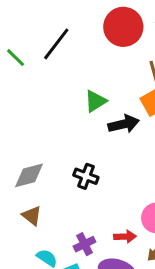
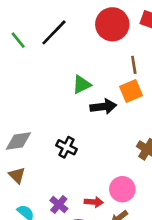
purple cross: (85, 244) -> (59, 204), turned -30

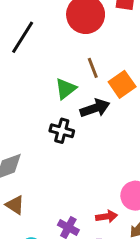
brown line: (134, 65) -> (93, 68), moved
black cross: (66, 147) -> (62, 131), moved

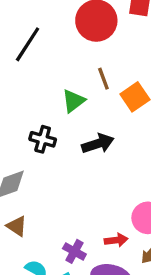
black arrow: (95, 108) -> (98, 144), moved
black cross: (62, 131) -> (43, 139), moved

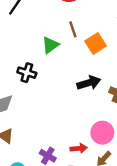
black arrow: (98, 144) -> (89, 83), moved

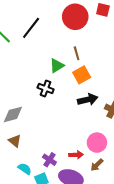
orange square: (96, 43) -> (82, 75), moved
black cross: (27, 73) -> (46, 88), moved

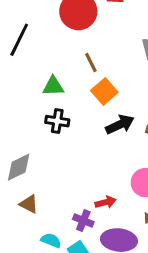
green triangle: (57, 66) -> (53, 86), moved, turned 42
red arrow: (76, 155) -> (106, 202), moved

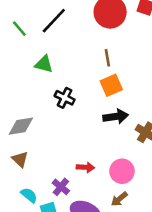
green triangle: (53, 86) -> (44, 64), moved
red arrow: (106, 202) -> (85, 167), moved

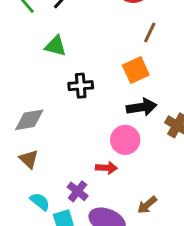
brown line: (107, 58) -> (150, 32), moved, turned 36
black cross: (65, 98) -> (81, 86), turned -30
pink circle: (122, 171) -> (125, 140), moved

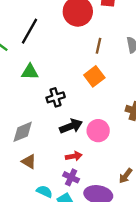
black arrow: (142, 107) -> (71, 126), moved
red arrow: (106, 168) -> (74, 156), moved

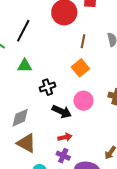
black arrow: (71, 126) -> (62, 111), turned 48
pink circle: (98, 131) -> (83, 101), moved
brown triangle: (29, 161) -> (26, 143), size x1.5

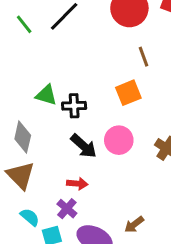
brown line: (83, 41) -> (143, 57), turned -48
green triangle: (25, 66) -> (46, 95), moved
gray diamond: (20, 118) -> (23, 137), turned -70

